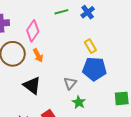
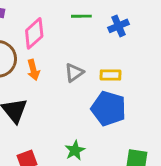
yellow rectangle: (90, 46) -> (110, 75), turned -72
gray triangle: (70, 83) -> (74, 73), moved

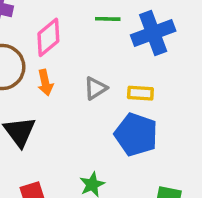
blue cross: (118, 26) -> (153, 33), size x1.6

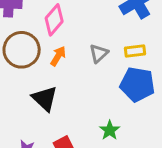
orange arrow: (45, 83) -> (58, 56), turned -126

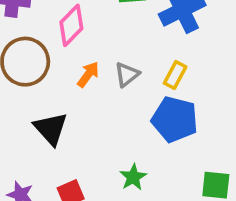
yellow rectangle: (135, 51) -> (175, 75), turned -60
orange arrow: (58, 56) -> (88, 74), moved

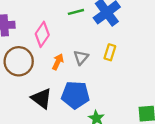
blue pentagon: (175, 119) -> (75, 95), moved

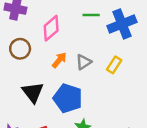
brown circle: (19, 61) -> (20, 49), size x0.7

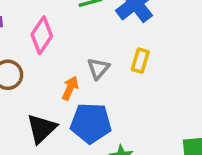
orange arrow: (59, 60) -> (70, 88), moved
black triangle: (33, 92) -> (41, 129), turned 40

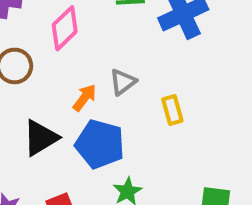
yellow rectangle: (140, 61) -> (172, 110), moved, turned -45

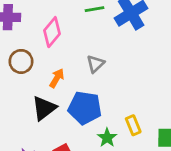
orange arrow: (85, 98) -> (57, 78), moved
yellow rectangle: (172, 110) -> (133, 125), moved

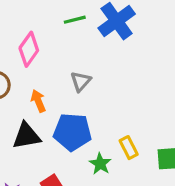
orange arrow: (57, 78) -> (38, 101), turned -48
black triangle: (44, 108) -> (26, 136), turned 32

